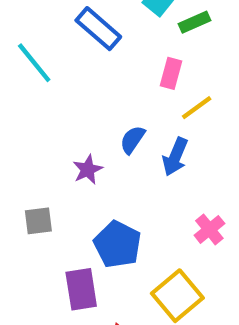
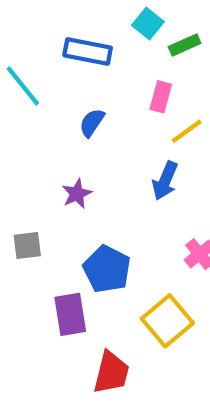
blue rectangle: (98, 29) -> (88, 52), turned -30
blue semicircle: (132, 140) -> (92, 123), moved

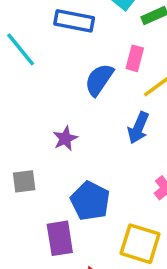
blue semicircle: (92, 123) -> (99, 80), moved, size x1.4
yellow square: (167, 321) -> (140, 244), turned -33

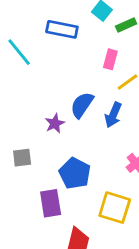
blue semicircle: (99, 80) -> (82, 105), moved

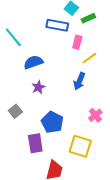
blue rectangle: (62, 29) -> (57, 25), moved
blue semicircle: (82, 105) -> (33, 62), moved, turned 36
gray square: (22, 158) -> (15, 111), turned -32

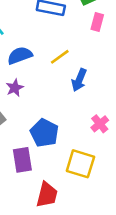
pink rectangle: (77, 42) -> (97, 22), moved
yellow line: (89, 58) -> (60, 57), moved
purple star: (38, 87) -> (15, 88), moved

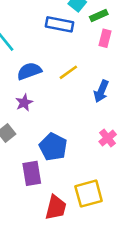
blue arrow: (79, 80) -> (101, 91), moved
yellow square: (80, 164) -> (89, 194), moved, turned -32

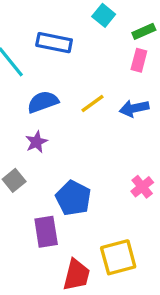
green rectangle: (99, 15) -> (144, 31), moved
blue rectangle: (60, 24) -> (54, 43), moved
blue arrow: (101, 91) -> (134, 108), moved, turned 55

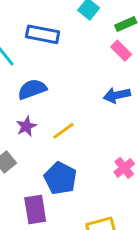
pink rectangle: (139, 60) -> (121, 51), turned -60
yellow line: (93, 104) -> (63, 131), moved

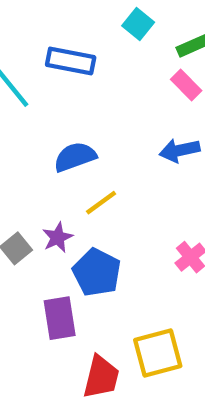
blue semicircle: (32, 89) -> (75, 157), moved
purple star: (26, 126) -> (58, 238), moved

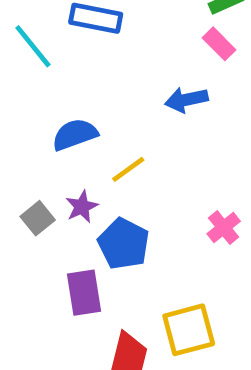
blue arrow: (180, 150) -> (186, 100), moved
blue semicircle: (75, 157) -> (75, 135), moved

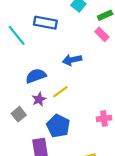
blue arrow: (186, 100) -> (72, 60), moved
purple star: (82, 207) -> (39, 99), moved
pink cross: (224, 228) -> (104, 118), turned 32

